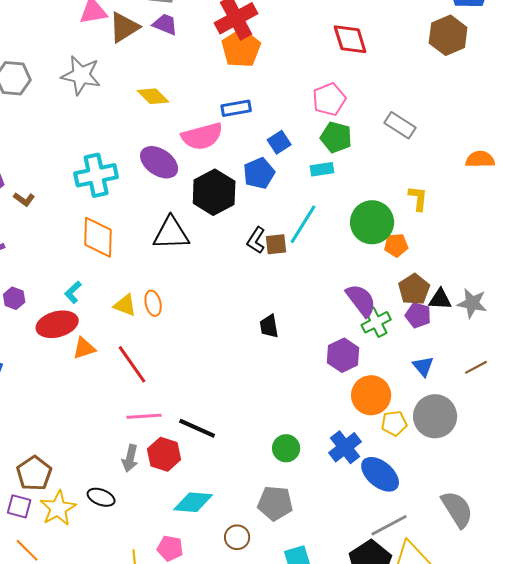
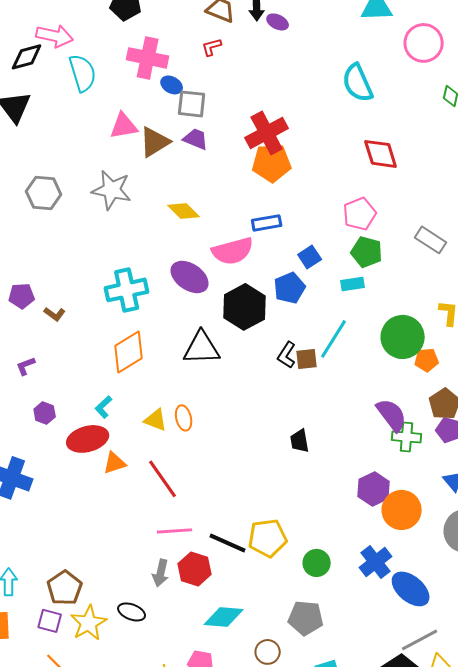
orange pentagon: (241, 48) -> (272, 163), turned 30
orange diamond: (98, 237) -> (129, 352), turned 57
green cross: (376, 322) -> (407, 437), turned 32
purple hexagon: (343, 355) -> (374, 489), moved
yellow pentagon: (394, 423) -> (268, 538), moved, size x1.5

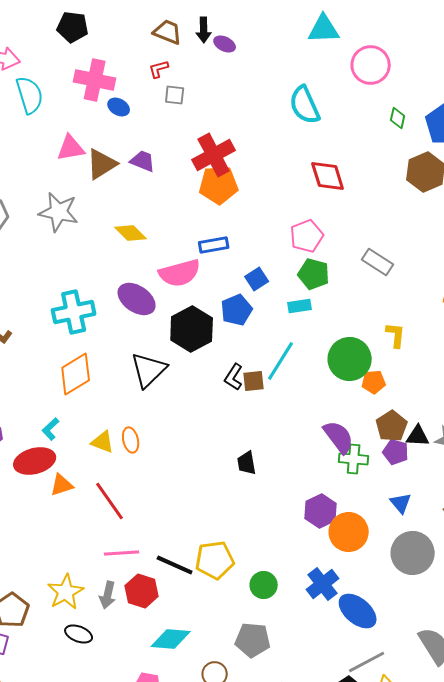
gray square: (192, 104) -> (175, 95), moved, size x0.7
black triangle: (202, 348) -> (149, 370), turned -42
yellow star: (89, 623) -> (66, 592), moved

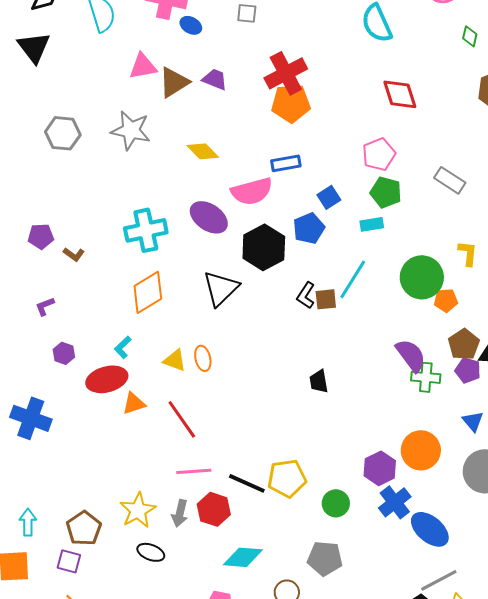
purple hexagon: (321, 511) -> (380, 468), moved

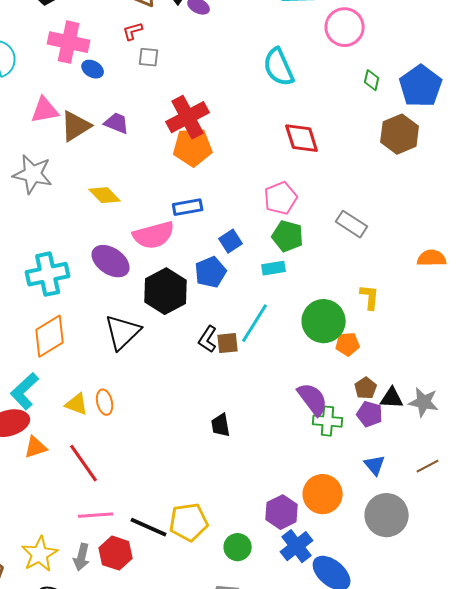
brown pentagon: (464, 344) -> (366, 388), size x0.7
cyan L-shape: (123, 347) -> (25, 391), size x1.6

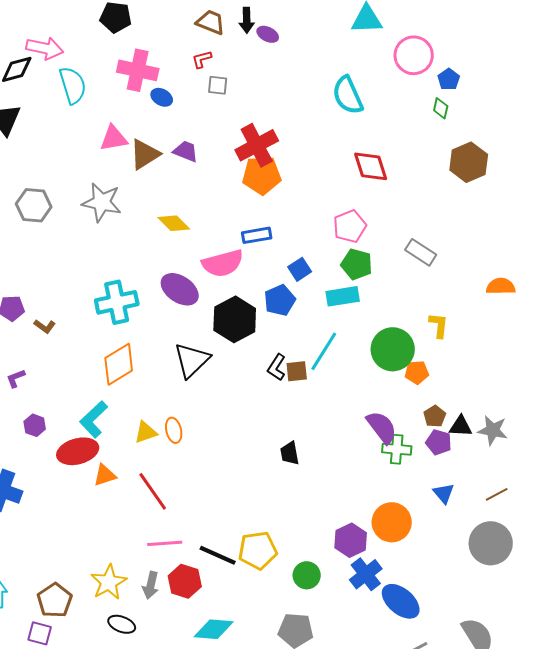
blue pentagon: (421, 86) -> (449, 79), moved, size x0.5
cyan rectangle: (274, 268) -> (343, 296), size x1.4
yellow triangle: (77, 404) -> (146, 432), turned -40
gray circle: (387, 515) -> (491, 543), moved

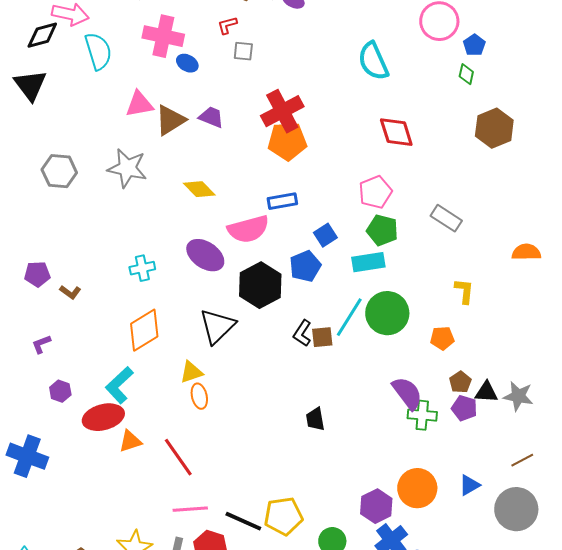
cyan cross: (117, 302) -> (142, 268), size x0.6
green circle: (393, 349) -> (387, 313), moved
yellow triangle: (146, 432) -> (191, 372), moved
blue triangle: (444, 493) -> (469, 485), moved, turned 40

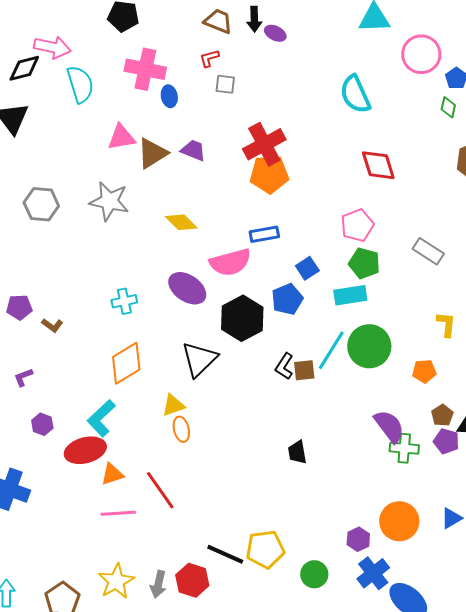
blue ellipse: (187, 63) -> (169, 96), turned 50
purple hexagon: (376, 506) -> (358, 539), size x0.7
pink line: (190, 509) -> (118, 513), moved

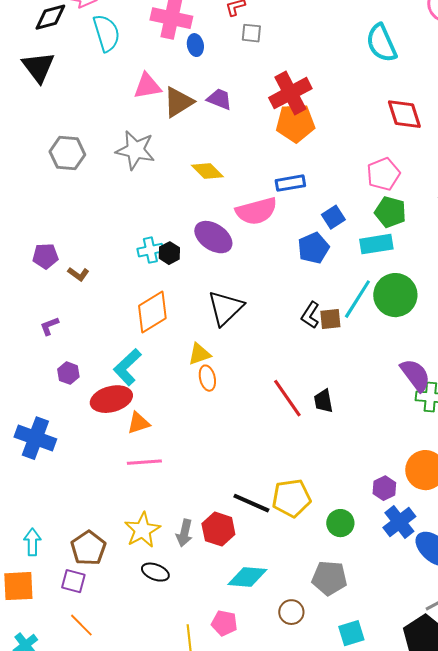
black hexagon: (242, 318) -> (169, 253), moved, size x0.5
red line: (160, 490) -> (287, 398), moved

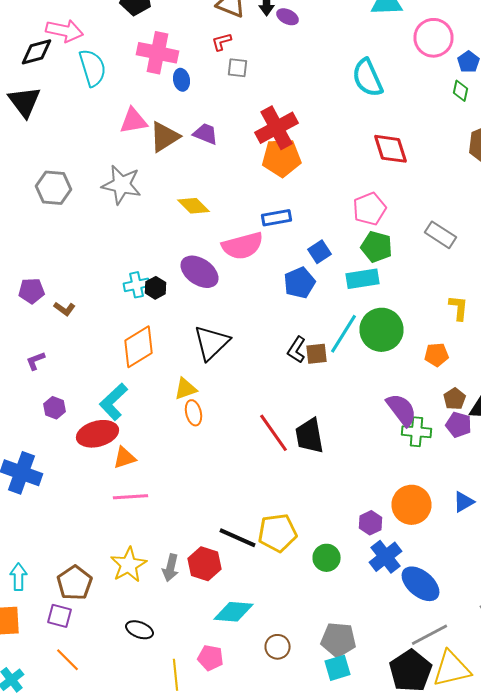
black trapezoid: (323, 401) -> (310, 436), size x1.5
black ellipse: (155, 572) -> (140, 630), moved
gray pentagon: (329, 578) -> (338, 640), moved

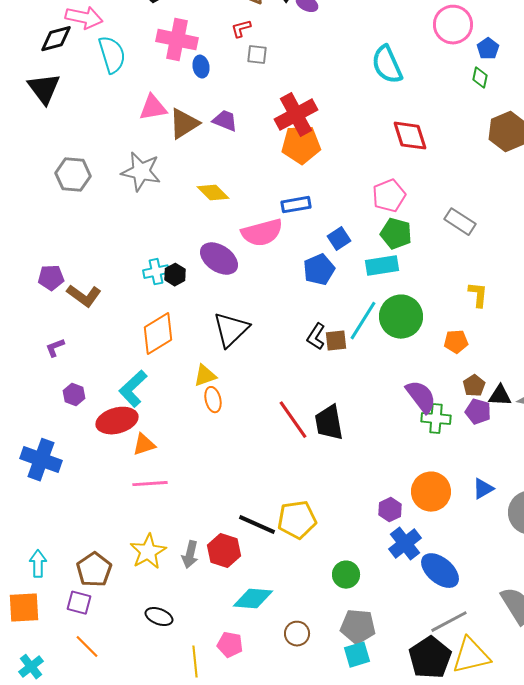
brown L-shape: (64, 309) -> (84, 296), size x1.6
green circle: (326, 558) -> (346, 575), moved

